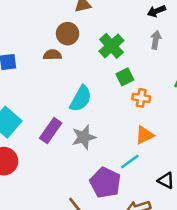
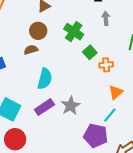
cyan semicircle: (81, 99) -> (45, 79), moved
purple rectangle: (51, 131) -> (44, 107), turned 36

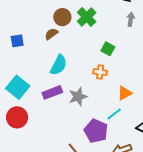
green cross: (74, 32) -> (87, 17), moved
brown semicircle: (31, 50) -> (51, 34), turned -32
green square: (90, 52) -> (108, 49), turned -32
orange cross: (106, 65) -> (100, 72), moved

